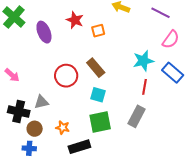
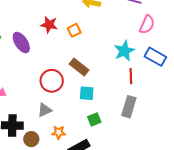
gray triangle: (41, 102) -> (45, 110), moved
green square: (100, 122) -> (94, 119), size x0.6

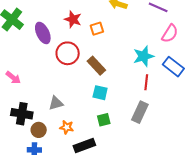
red circle: (52, 81) -> (68, 53), moved

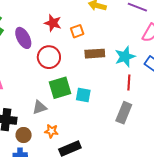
brown rectangle: (96, 66) -> (95, 54), moved, turned -48
green square: (104, 120) -> (60, 88), moved, size x1.6

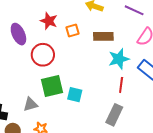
brown rectangle: (95, 54) -> (103, 36), moved

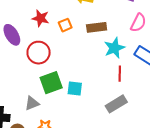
gray rectangle: (114, 115) -> (116, 104), turned 40

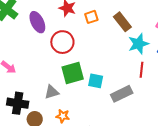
brown rectangle: (97, 27) -> (122, 22), turned 54
gray rectangle: (116, 104) -> (122, 94), moved

